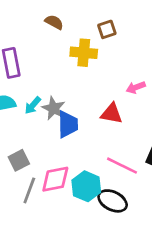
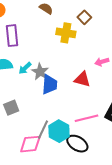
brown square: (107, 29) -> (84, 17), turned -32
pink line: (122, 166) -> (87, 118), turned -45
pink diamond: (55, 179) -> (30, 144), moved
gray line: (29, 190) -> (43, 130), moved

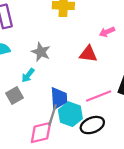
cyan arrow: (25, 68) -> (28, 75), moved
blue trapezoid: (49, 84) -> (59, 98), moved
black ellipse: (77, 144) -> (92, 125), turned -45

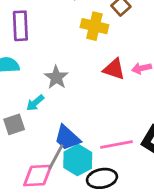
red triangle: (88, 54) -> (114, 69), moved
blue trapezoid: (59, 98) -> (67, 138), turned 125

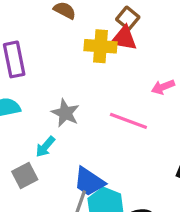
red triangle: (114, 69) -> (124, 38), moved
pink line: (116, 144) -> (128, 121), moved, turned 40

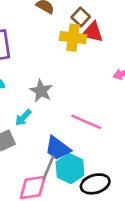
brown square: (128, 18) -> (81, 17), moved
pink line: (128, 121) -> (86, 122), moved

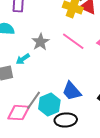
pink line: (86, 122) -> (73, 41), moved
blue trapezoid: (58, 148) -> (72, 91), moved

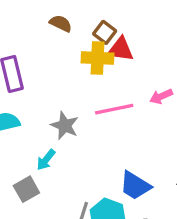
pink line: (73, 41) -> (114, 109), turned -30

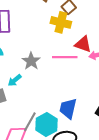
red triangle: (121, 49) -> (83, 44), moved
blue trapezoid: (135, 186) -> (68, 109), turned 60

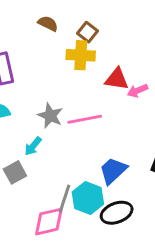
pink line: (65, 57) -> (85, 119), moved
blue trapezoid: (68, 109) -> (113, 171), turned 45

